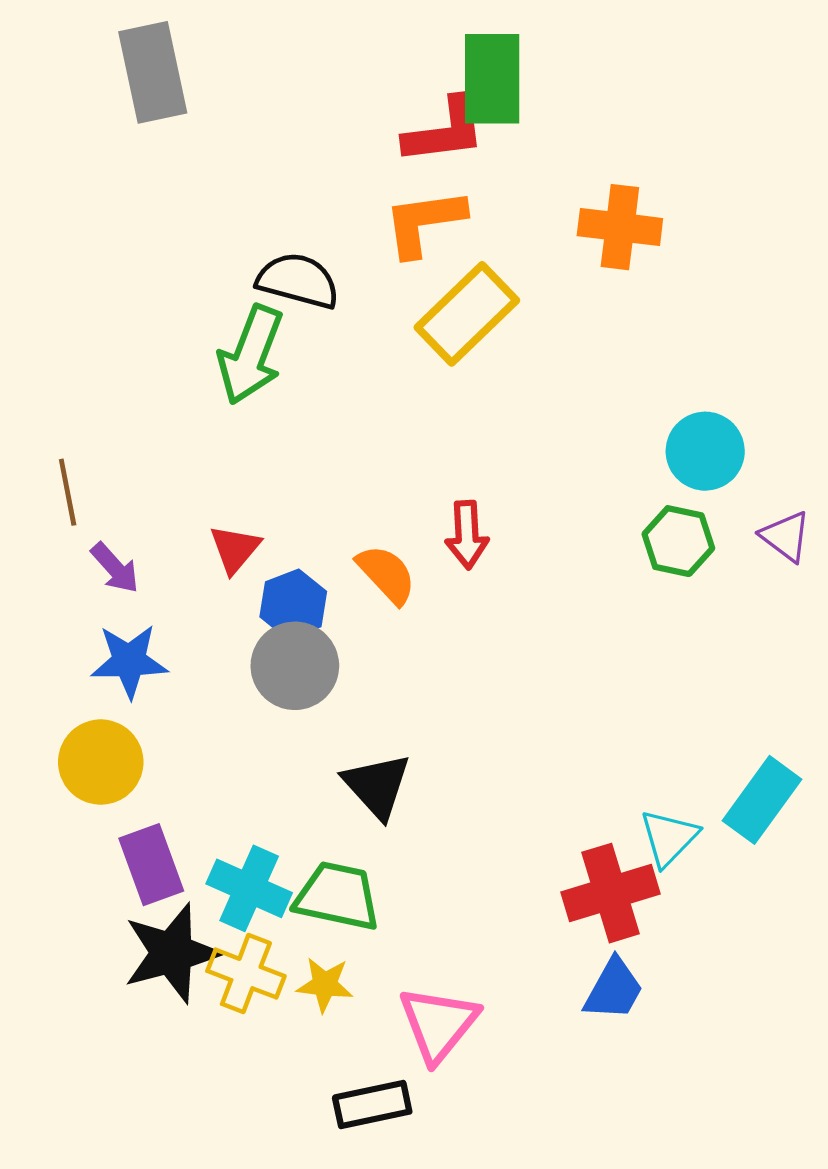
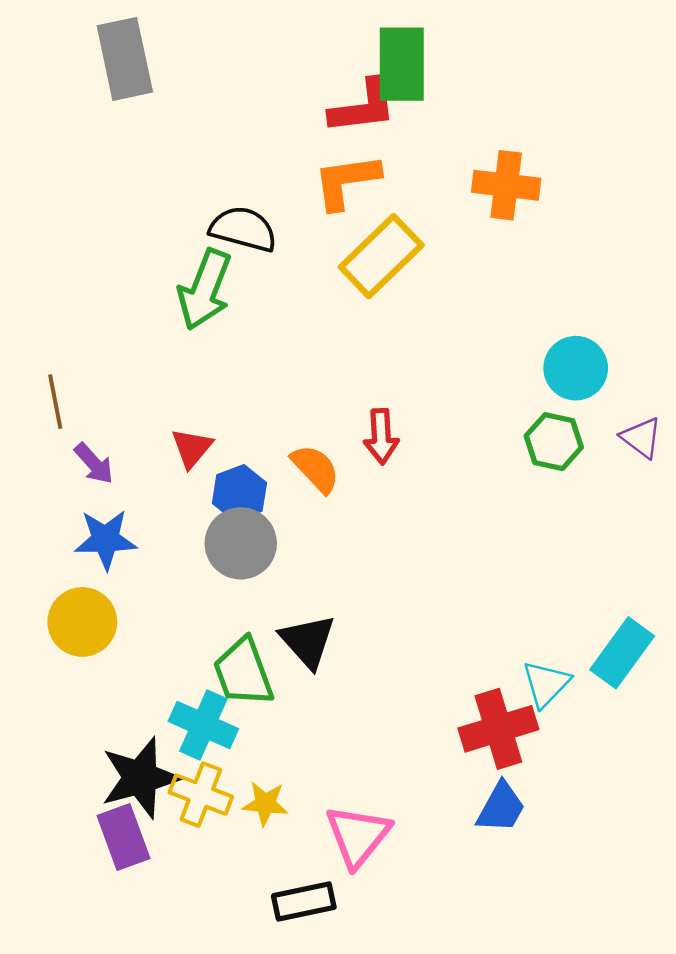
purple rectangle: (151, 865) -> (124, 837), moved
green trapezoid: (337, 896) -> (243, 672), moved, turned -122

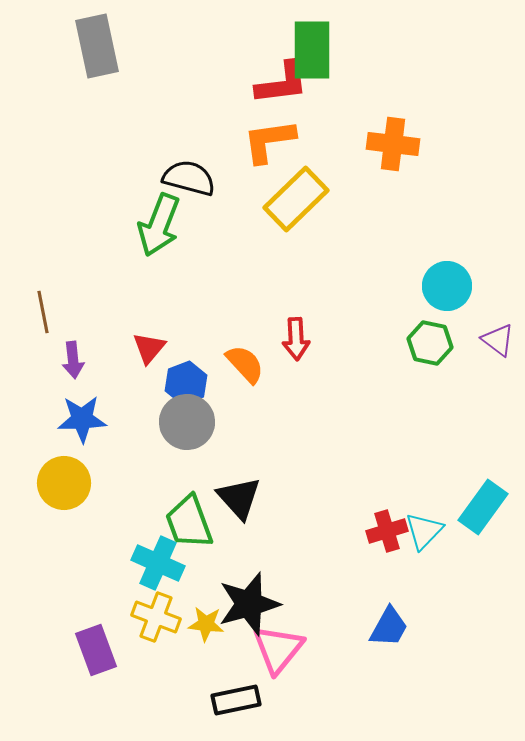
purple arrow: (94, 463) -> (73, 360), turned 36
red cross: (498, 729) -> (387, 531), moved, size x0.7
black star: (140, 778) -> (249, 604), moved

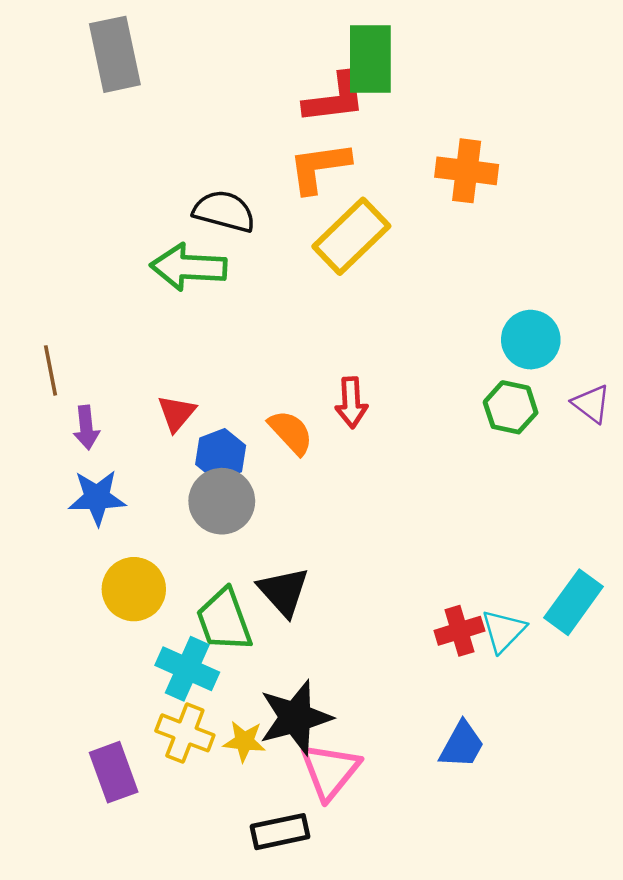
green arrow: (159, 225) -> (188, 267), turned 72
yellow circle: (64, 483) -> (134, 589), moved

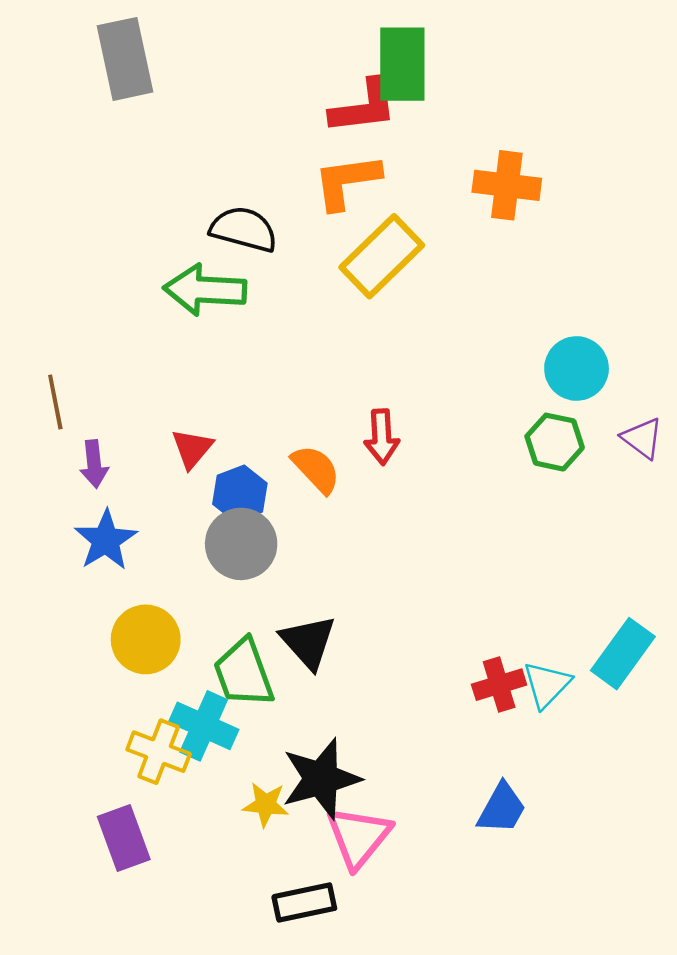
blue star: (97, 498) -> (106, 540), turned -30
yellow cross: (185, 733) -> (159, 752), moved

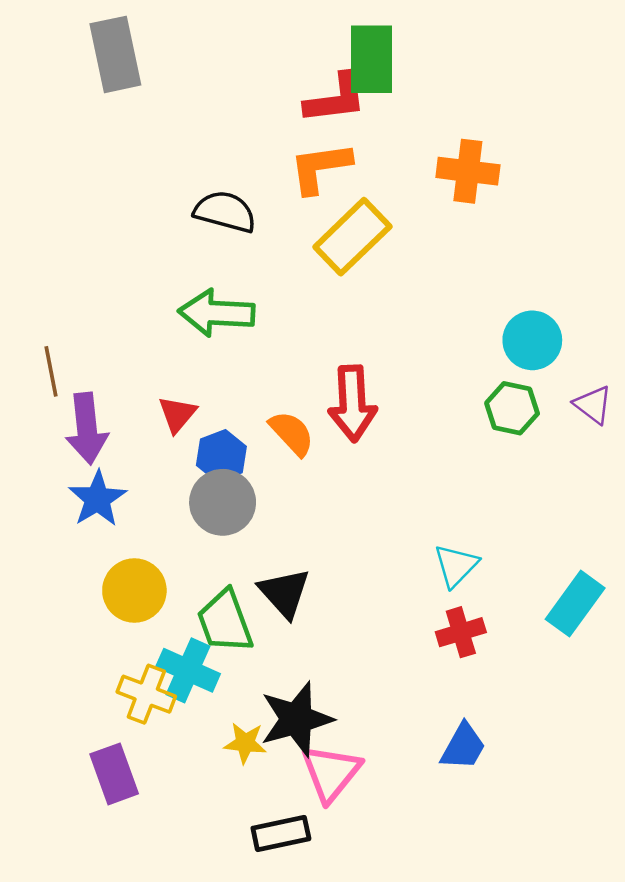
green arrow: (205, 290) -> (217, 313), moved
red arrow: (382, 437) -> (352, 403), size x1.5
purple arrow: (94, 464) -> (87, 428), size x1.6
cyan triangle: (547, 685) -> (456, 565), moved

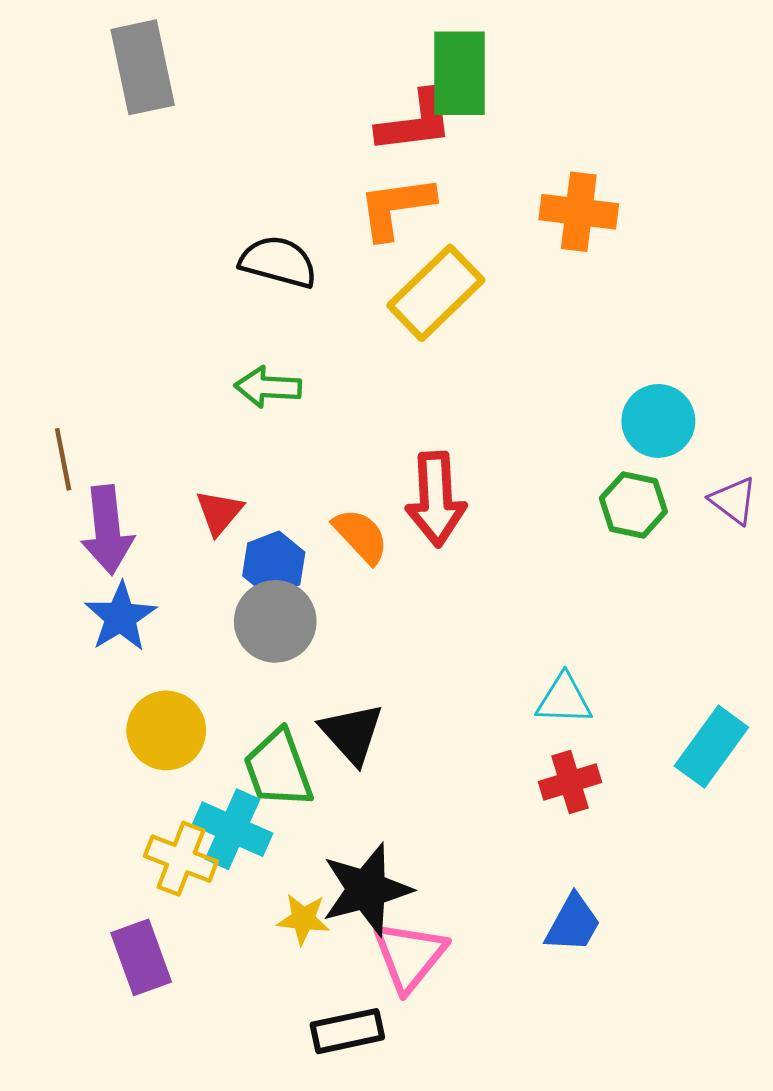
green arrow: (217, 313) -> (268, 387), size x0.7
cyan triangle: (456, 565) -> (564, 699), turned 48

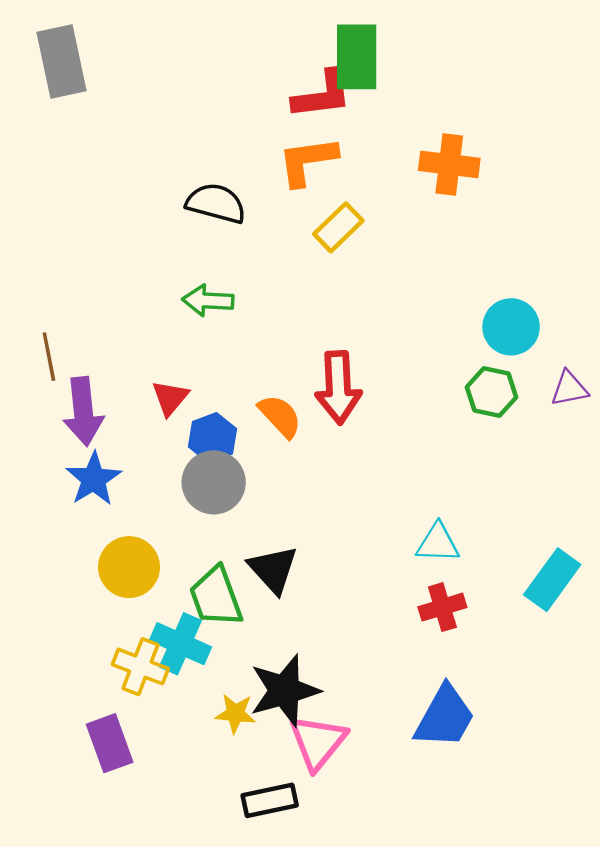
gray rectangle: (143, 67) -> (62, 61), moved
yellow rectangle: (436, 293) -> (338, 227), size x0.7
purple triangle: (734, 501) -> (569, 389), turned -48
blue trapezoid: (573, 923) -> (445, 717), size x1.4

